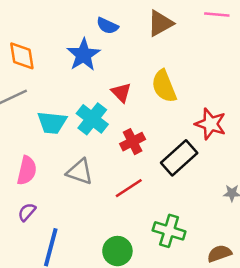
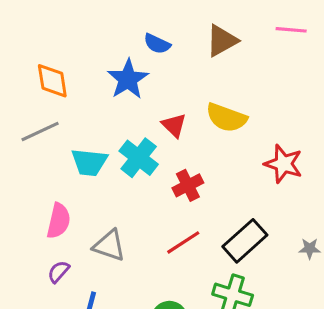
yellow semicircle: (164, 86) -> (226, 118), turned -48
black rectangle: (179, 158) -> (245, 241), moved
gray triangle: (80, 172) -> (109, 245), moved

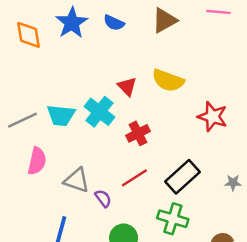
blue star: (128, 79) -> (72, 23), moved
orange diamond: (52, 81) -> (29, 35), moved
gray line: (40, 132) -> (23, 120), moved
purple semicircle: (59, 272) -> (103, 198), moved, turned 102

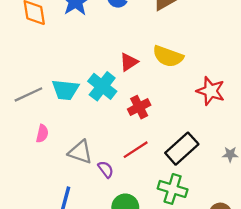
red triangle: (127, 86) -> (129, 62), turned 42
pink semicircle: (37, 161) -> (42, 134), size x0.7

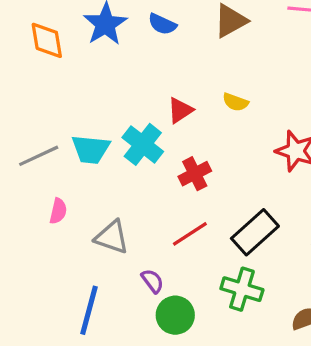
yellow semicircle: (168, 56) -> (235, 102), size x0.6
purple semicircle: (106, 169) -> (152, 281), moved

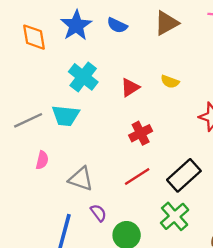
cyan cross: (143, 144) -> (83, 77), moved
purple semicircle: (152, 281) -> (98, 213), moved
green cross: (242, 289) -> (175, 216), turned 32

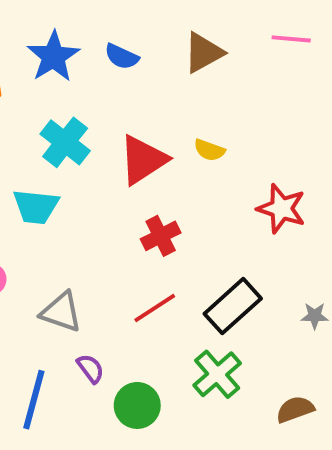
red triangle: (130, 87) -> (143, 160), size x1.6

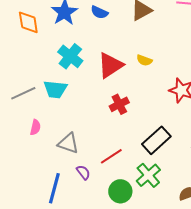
red line: (155, 308) -> (111, 156), moved
green circle: (137, 405) -> (120, 191), moved

